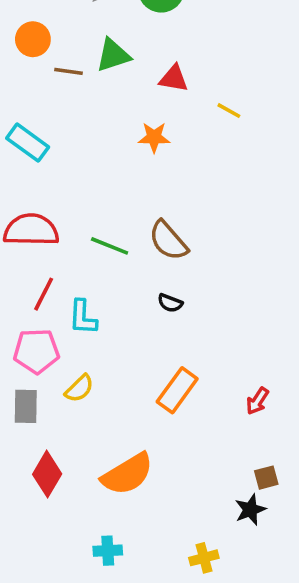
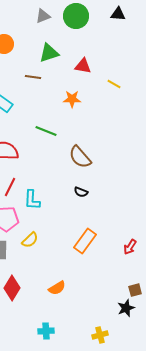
brown line: (69, 71) -> (33, 77), moved
green line: (110, 246) -> (46, 131), moved
orange semicircle: (127, 474) -> (57, 288), size x0.6

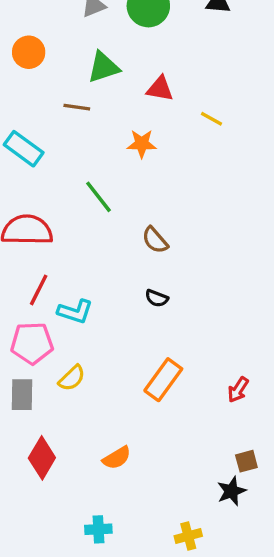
green line: (46, 131) -> (98, 197), turned 30
brown semicircle: (80, 157) -> (155, 240), size x0.7
cyan L-shape: (32, 200) -> (75, 312), turned -75

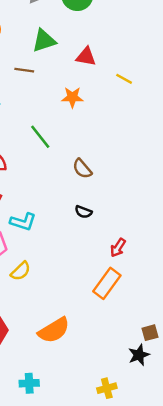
orange rectangle: (163, 380) -> (107, 283), moved
red arrow: (238, 390) -> (118, 248), moved
orange semicircle: (117, 458) -> (54, 330), size x1.5
cyan cross: (98, 529) -> (29, 383), moved

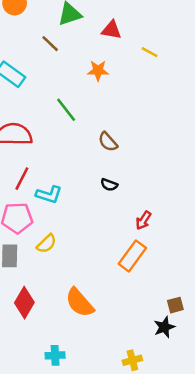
brown line: (24, 70) -> (50, 44), turned 36
orange semicircle: (54, 330) -> (80, 303), turned 80

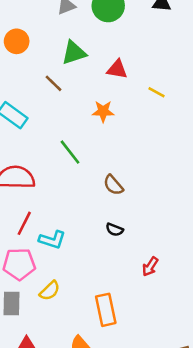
orange rectangle: (132, 256) -> (106, 310), moved, turned -48

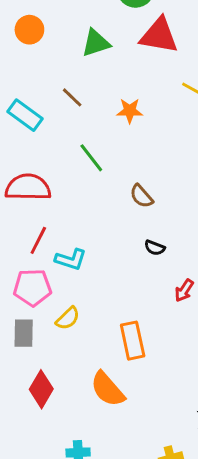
red triangle: (117, 69) -> (159, 36), moved, size x1.6
brown line: (54, 83) -> (72, 97), moved
black semicircle: (115, 230) -> (155, 248), moved

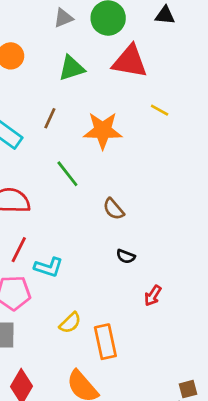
brown line: (72, 97) -> (50, 118), turned 70
orange star: (130, 111) -> (103, 130), size x1.6
yellow semicircle: (68, 318) -> (70, 323), moved

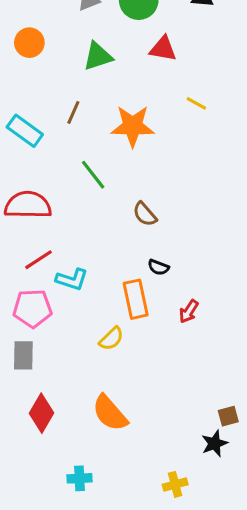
red triangle: (130, 61) -> (163, 49), size x0.7
red line: (19, 250) -> (38, 260), turned 30
yellow semicircle: (70, 323) -> (111, 339), moved
orange rectangle: (105, 342) -> (136, 299), moved

